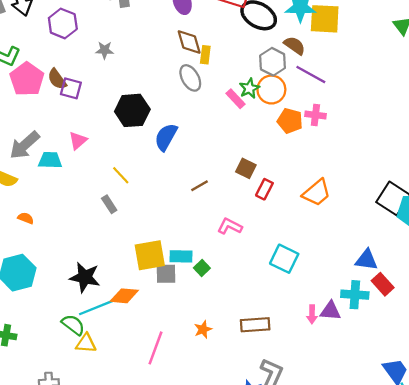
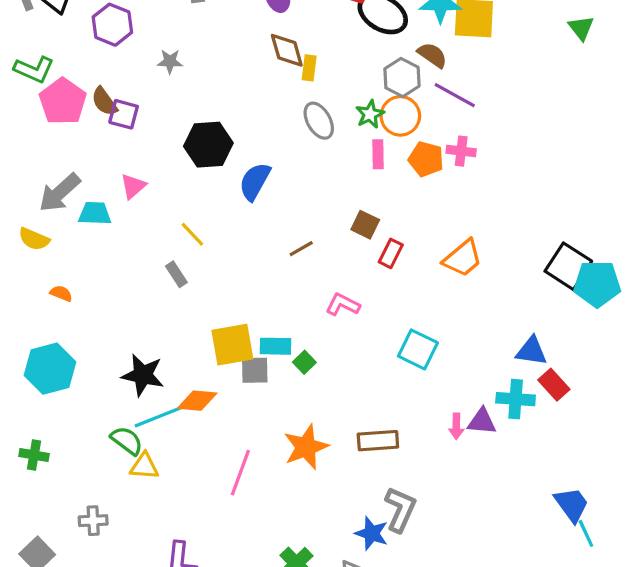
gray ellipse: (190, 78) -> (319, 121), moved
pink rectangle: (235, 99) -> (378, 154), moved, turned 42
orange star: (203, 329) -> (306, 447), size x1.8

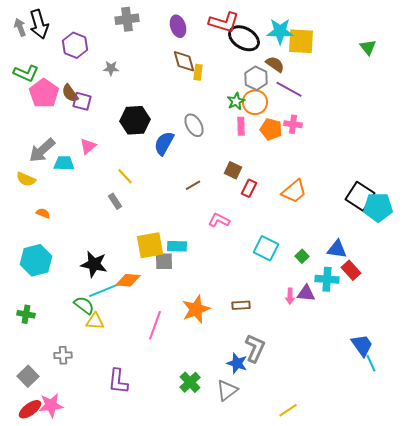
gray ellipse: (319, 121) -> (194, 125), moved
green square: (304, 362) -> (302, 256), moved
brown rectangle: (378, 441) -> (241, 305), size x0.7

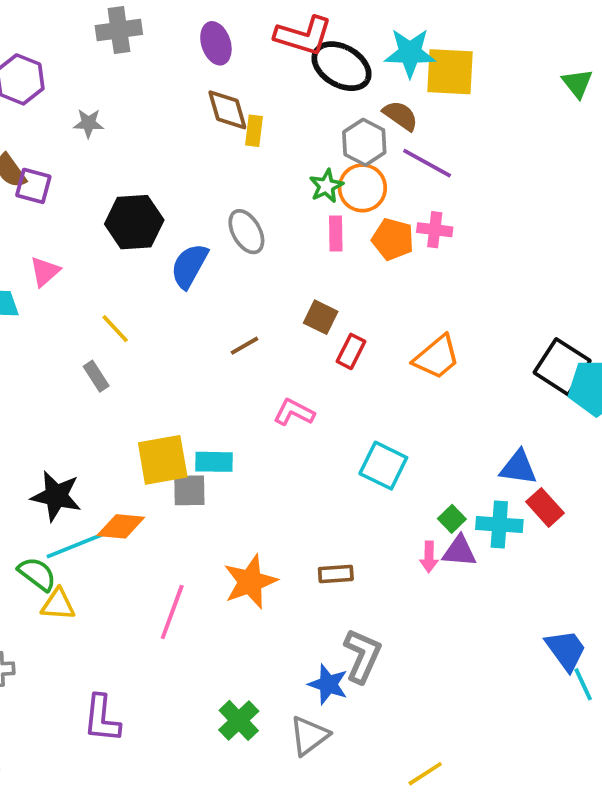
green square: (302, 256) -> (452, 519), moved

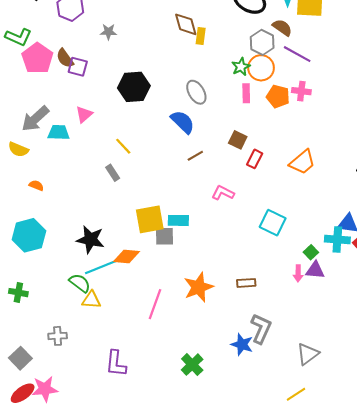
blue semicircle: (189, 266) -> (183, 122), moved, turned 105
cyan cross: (499, 525) -> (337, 240), moved
gray triangle: (309, 736) -> (308, 354), moved

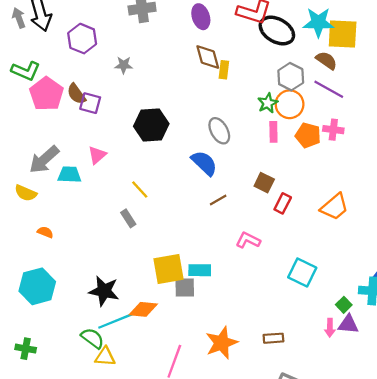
brown semicircle: (282, 28) -> (326, 60), moved

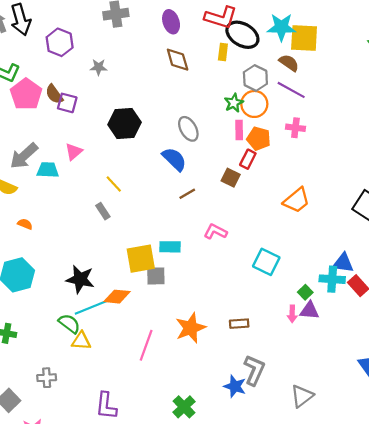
yellow rectangle: (224, 70) -> (223, 52), moved
orange pentagon: (308, 135) -> (259, 139), moved
red rectangle: (283, 203) -> (248, 159), moved
cyan rectangle: (200, 270) -> (170, 247), moved

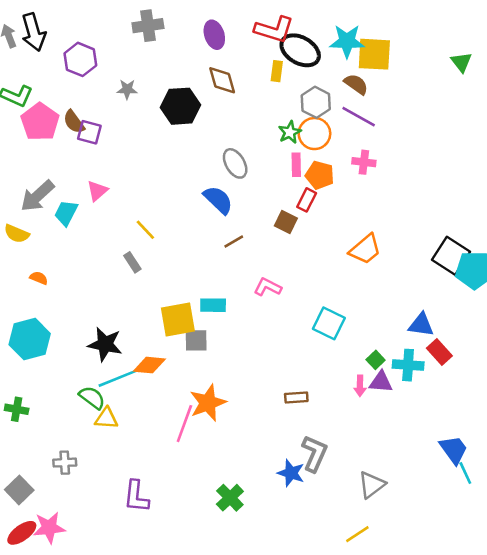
black hexagon: (125, 123) -> (180, 106), moved
cyan trapezoid: (48, 170) -> (66, 213), turned -65
cyan cross: (332, 279) -> (408, 365), moved
orange star: (191, 328) -> (208, 403), moved

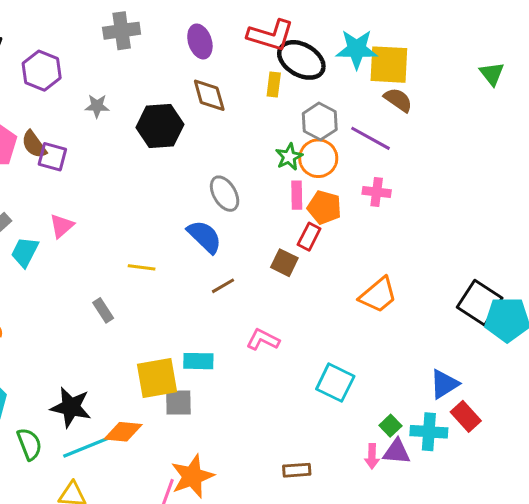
brown semicircle: (356, 84) -> (398, 100), moved
yellow line: (145, 230) -> (142, 267), moved, turned -40
blue triangle: (421, 325) -> (444, 384), turned -40
green semicircle: (92, 398) -> (29, 444), moved, turned 32

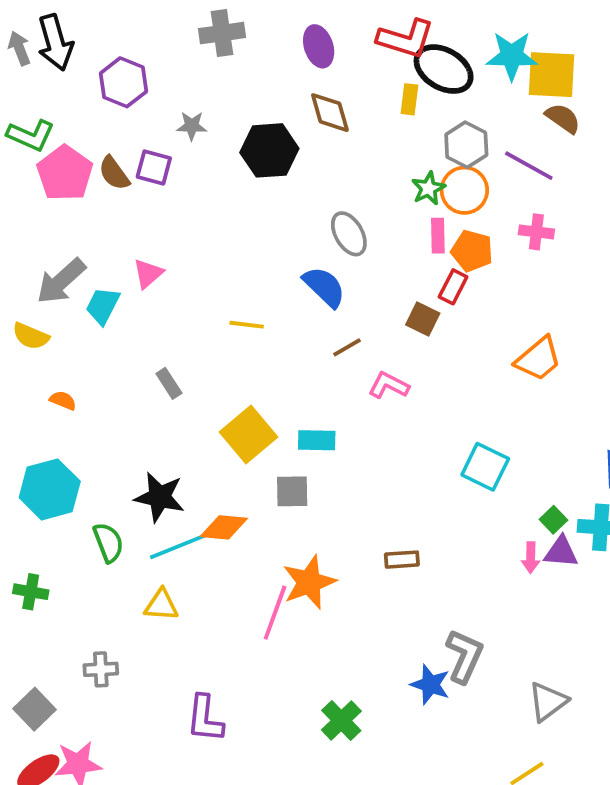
purple square: (52, 157) -> (154, 168), moved
gray rectangle: (103, 310) -> (169, 383), moved
pink L-shape: (263, 340) -> (389, 385), moved
yellow square: (157, 378) -> (249, 435), moved, turned -30
brown rectangle: (297, 470) -> (402, 560), moved

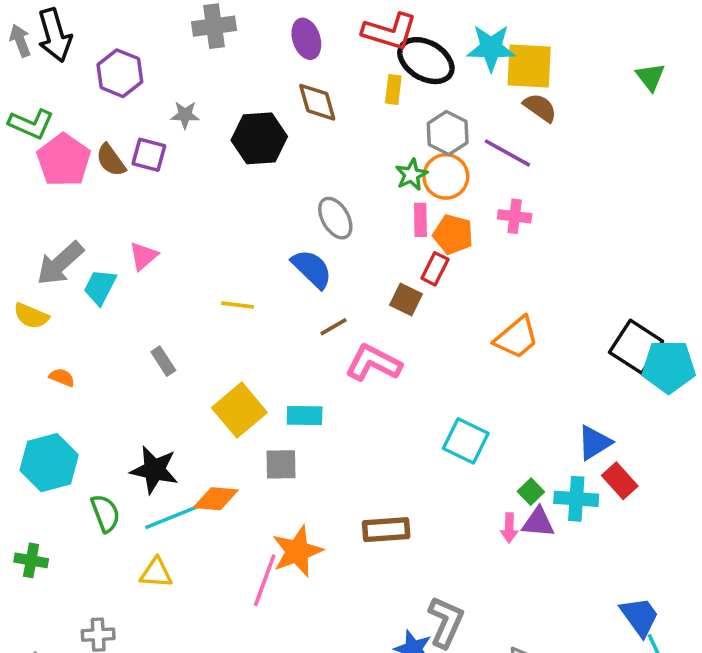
pink L-shape: (389, 385) -> (373, 363), size x1.4
brown rectangle: (402, 560) -> (386, 530), size x1.4

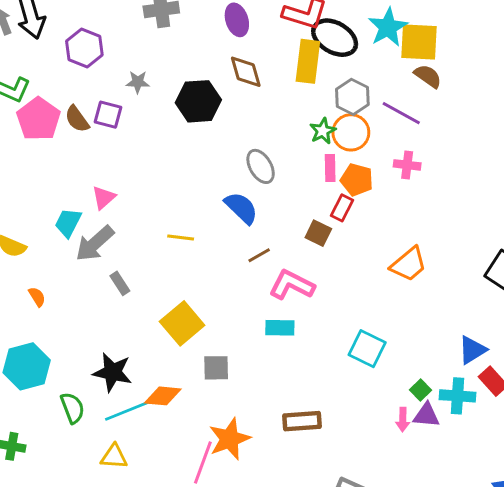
cyan star: (491, 48) -> (388, 27), turned -30
yellow rectangle: (393, 90) -> (308, 61), size x1.8
gray arrow: (60, 263) -> (95, 243), moved
orange semicircle: (62, 377) -> (37, 297), turned 36
cyan rectangle: (305, 415) -> (280, 328), moved

